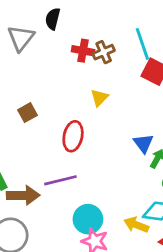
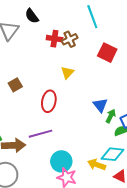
black semicircle: (53, 19) -> (32, 16), turned -49
cyan line: (142, 44) -> (92, 17), moved

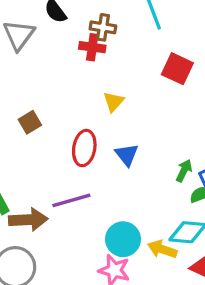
brown cross: (70, 39) -> (103, 27), moved, turned 35
blue triangle: (100, 105) -> (127, 155), moved
cyan circle: (61, 161) -> (123, 239), moved

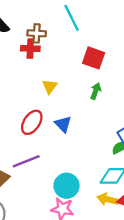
red ellipse: (84, 148) -> (32, 122), turned 30
green arrow: (184, 171) -> (96, 91), moved
yellow arrow: (162, 249) -> (108, 199), moved

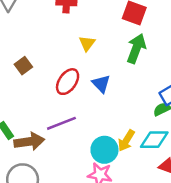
green arrow: (96, 91) -> (136, 49), size x1.6
yellow arrow: (108, 199) -> (126, 141), moved, turned -72

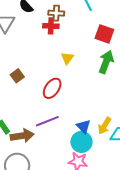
blue triangle: (101, 84) -> (83, 127), moved
yellow arrow: (126, 141) -> (105, 126), moved

